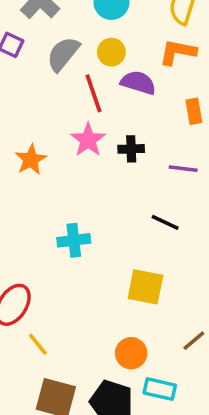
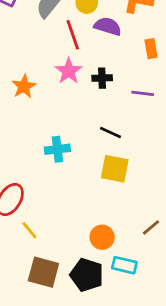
black line: (165, 222) -> (110, 132), moved
yellow square: (145, 287) -> (115, 169), moved

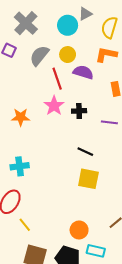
orange star: (24, 86) -> (21, 117), turned 30
cyan cross: (57, 149) -> (20, 166), moved

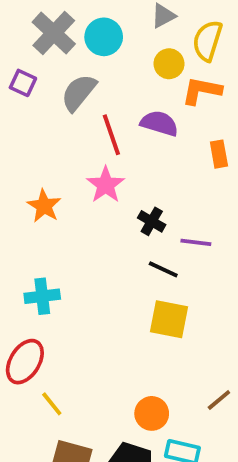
cyan circle: (68, 25) -> (104, 37), moved
yellow circle: (68, 55) -> (169, 64), moved
black cross: (79, 111) -> (152, 221), moved, turned 32
orange star: (21, 117) -> (44, 206), turned 30
purple line: (109, 122) -> (196, 242), moved

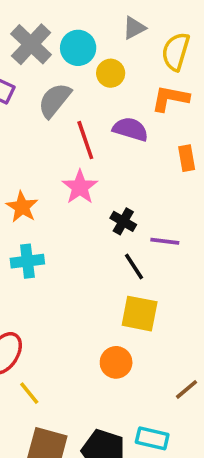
yellow circle: (169, 64) -> (111, 73), moved
black line: (163, 269) -> (134, 267), turned 32
cyan cross: (42, 296) -> (27, 261), moved
orange circle: (152, 413) -> (116, 362), moved

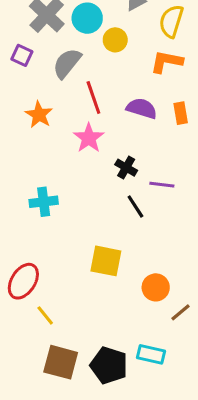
purple semicircle: (130, 129) -> (142, 108), moved
orange star: (22, 207) -> (39, 115), moved
yellow square: (140, 314) -> (106, 261), moved
orange circle: (116, 362) -> (156, 287), moved

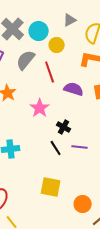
red line: (93, 98) -> (50, 72), moved
purple line: (162, 185) -> (80, 147), moved
black line: (135, 206) -> (56, 148), moved

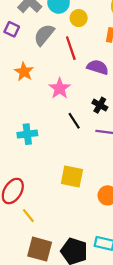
black cross: (64, 127) -> (100, 105), moved
black line: (56, 148) -> (74, 121), moved

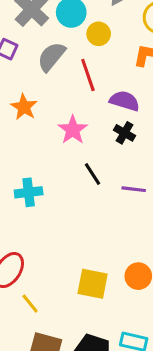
black cross: (100, 105) -> (125, 133), moved
yellow square: (72, 176) -> (93, 284), moved

